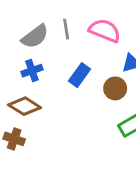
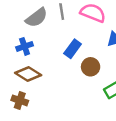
blue cross: (32, 71) -> (25, 46), moved
brown circle: (115, 88) -> (91, 67), moved

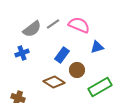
gray line: (62, 12) -> (53, 24), turned 64
brown diamond: (28, 74) -> (54, 82), moved

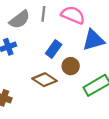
gray line: (53, 24) -> (43, 14), turned -48
blue triangle: (97, 47) -> (93, 40), size x1.5

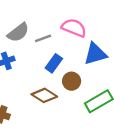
gray line: (43, 14) -> (43, 38), moved, turned 63

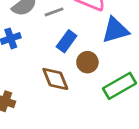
brown diamond: (44, 95) -> (55, 79), turned 35

